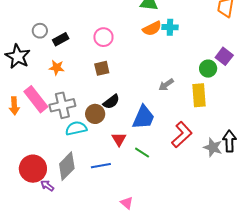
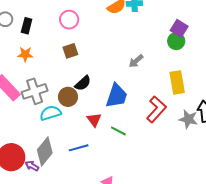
black rectangle: (61, 39) -> (27, 26), turned -42
purple square: (224, 56) -> (179, 28), moved
yellow rectangle: (199, 95) -> (177, 82), moved
purple arrow: (47, 186) -> (32, 166), moved

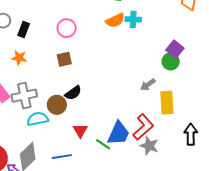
gray arrow: (136, 61) -> (148, 85), moved
blue trapezoid: (116, 96) -> (119, 133), moved
gray star: (188, 119) -> (149, 146), moved

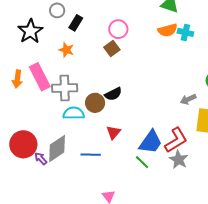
brown square: (64, 59) -> (112, 49), moved, turned -35
green line: (103, 144) -> (142, 162), moved

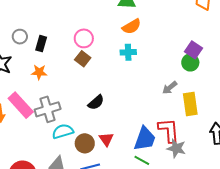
cyan cross: (185, 32) -> (128, 52), moved
brown circle: (95, 103) -> (85, 143), moved
red L-shape: (176, 140) -> (169, 130), turned -48

